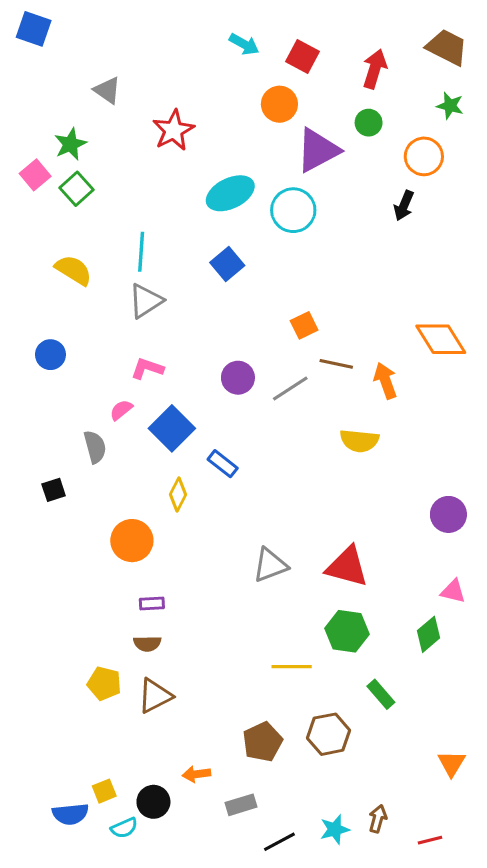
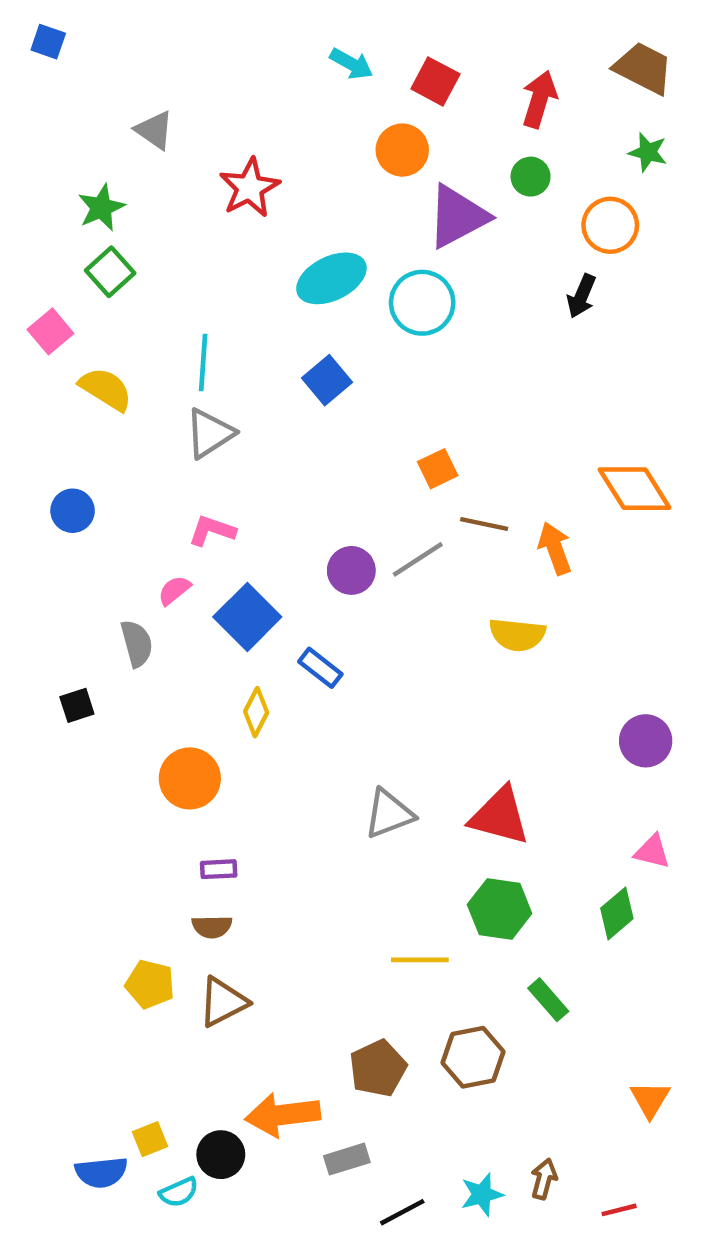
blue square: (34, 29) -> (48, 42), size x0.7
pink square: (35, 175) -> (50, 331), moved
purple circle: (238, 378) -> (351, 570), moved
orange arrow: (196, 774) -> (283, 1115), size x1.8

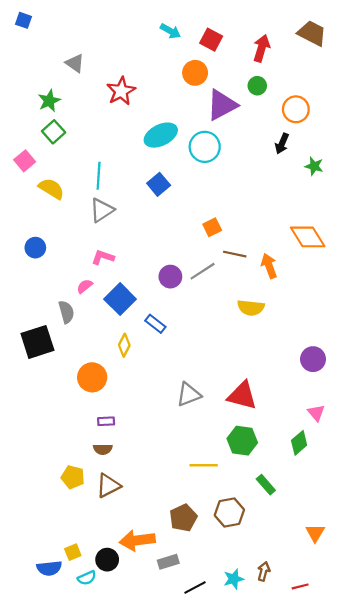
green star: (648, 152) -> (314, 166), moved
black square: (77, 705) -> (37, 342), size x2.0
pink triangle: (652, 851) -> (316, 413), turned 36

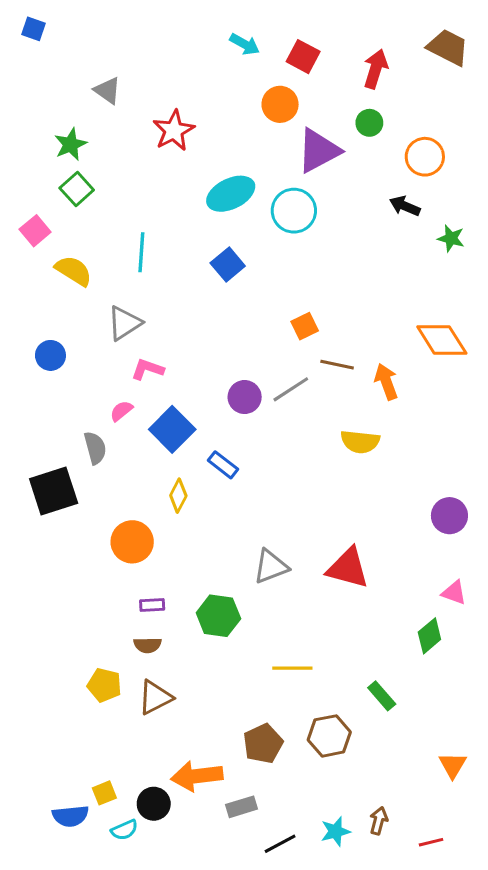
black arrow: (282, 144) -> (405, 206), turned 90
gray triangle: (102, 210) -> (124, 323), moved
pink triangle: (316, 413) -> (454, 593), turned -30
green hexagon: (242, 441) -> (218, 616), moved

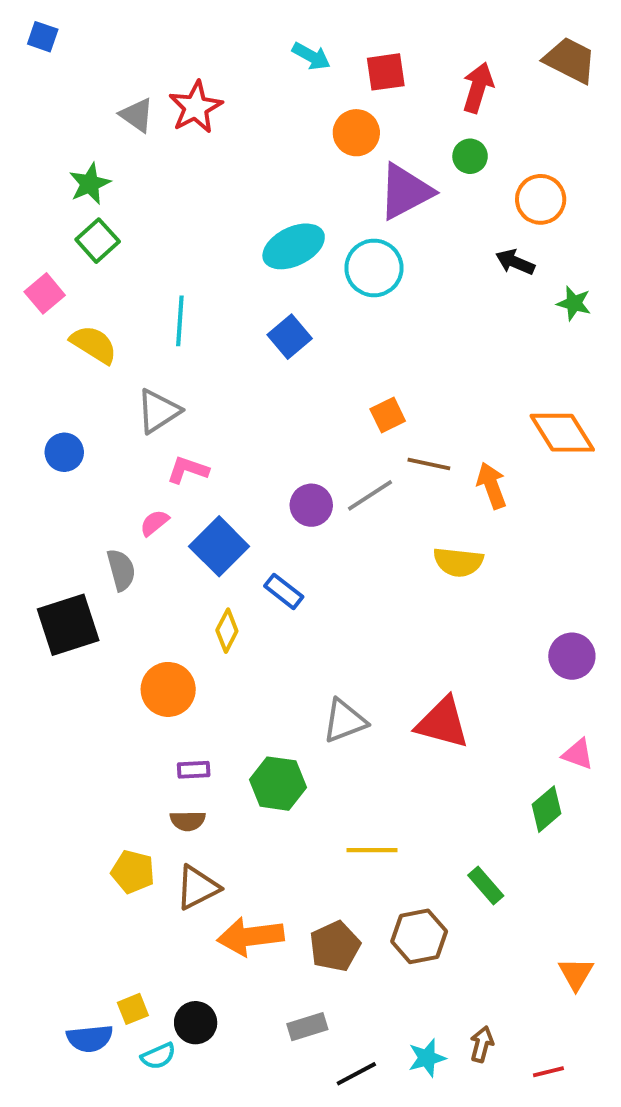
red square: (303, 57) -> (386, 72), turned -36
red star: (174, 131) -> (196, 107), moved
orange arrow: (197, 776) -> (250, 936), moved

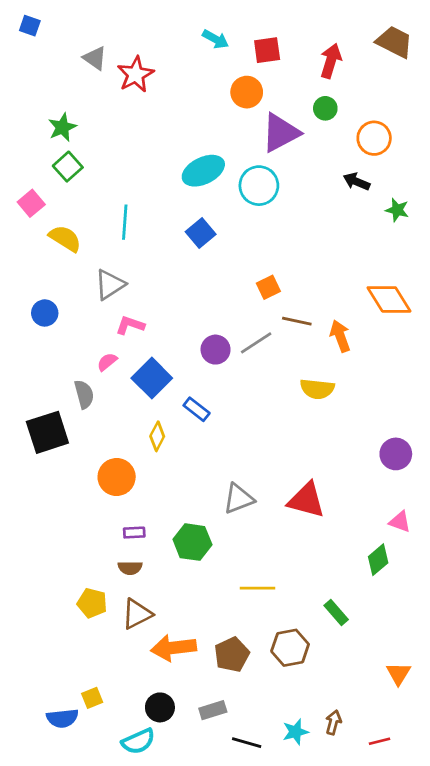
gray triangle: (137, 115) -> (95, 58), moved
black circle: (196, 1023) -> (160, 707), moved
cyan semicircle: (158, 1056) -> (138, 741), moved, size x1.4
black line: (356, 1074) -> (247, 743), turned 44

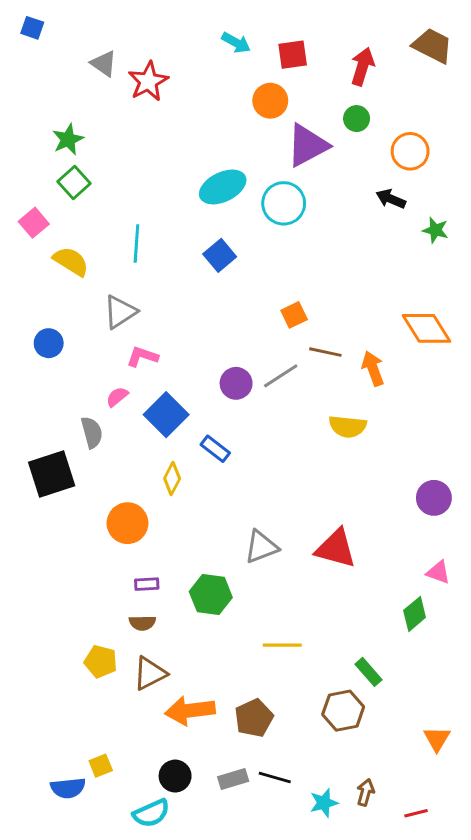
brown hexagon: (290, 648) -> (343, 711), moved
black line: (247, 743) -> (275, 778), moved

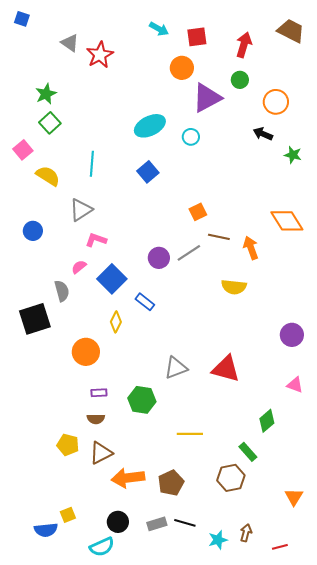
cyan circle: (284, 203) -> (191, 137), size x0.6
green diamond: (415, 614) -> (267, 421), moved

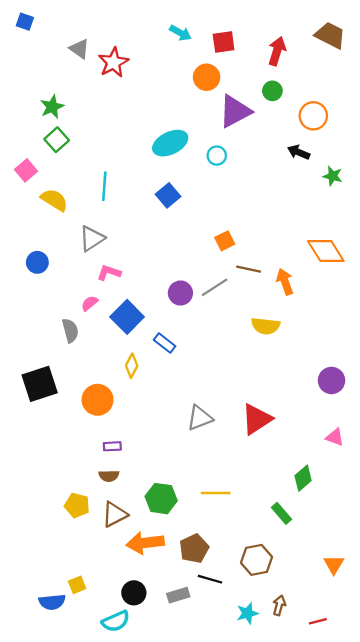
black square: (35, 319) -> (40, 384), moved
red triangle: (226, 369) -> (257, 419), turned -48
green hexagon: (142, 400) -> (161, 499), moved
brown hexagon: (231, 478) -> (257, 560), moved
black line: (185, 523) -> (210, 579), moved

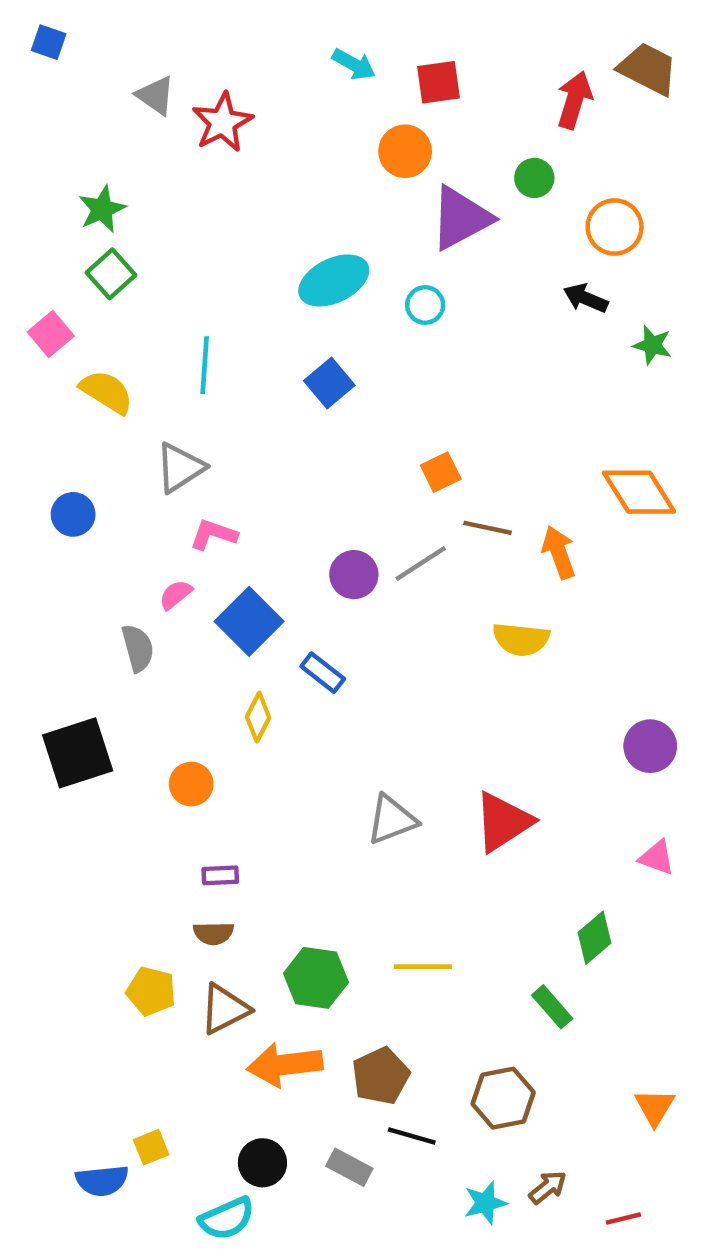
red arrow: (277, 51) -> (574, 100), moved
orange circle: (98, 400) -> (191, 784), size x0.7
gray rectangle: (178, 595) -> (349, 1167), turned 45
brown arrow: (279, 605) -> (548, 1187), turned 36

